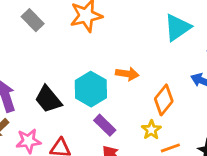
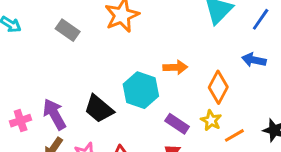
purple rectangle: (105, 125) -> (177, 124), moved

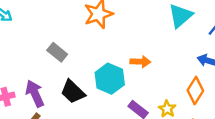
gray rectangle: (68, 30) -> (57, 52), moved
orange diamond: (218, 87) -> (195, 91), moved

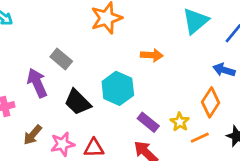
orange arrow: (140, 62) -> (152, 55), moved
purple arrow: (35, 93) -> (37, 83), moved

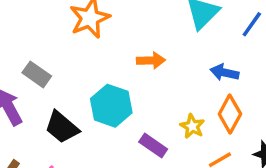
blue arrow: (224, 70) -> (225, 73), moved
yellow star: (180, 122) -> (192, 126), moved

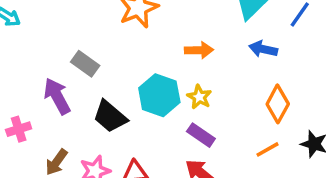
blue arrow: (225, 73) -> (263, 49), moved
yellow star: (192, 126) -> (199, 97), moved

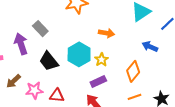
blue arrow: (263, 49) -> (150, 47), moved
orange diamond: (278, 104) -> (133, 71), moved
purple rectangle: (201, 135) -> (98, 81), turned -70

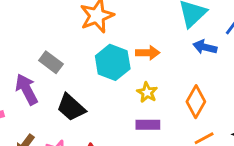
blue arrow: (150, 47) -> (205, 47), moved
cyan hexagon: (79, 54) -> (113, 62), moved
purple rectangle: (98, 81) -> (148, 125), turned 35

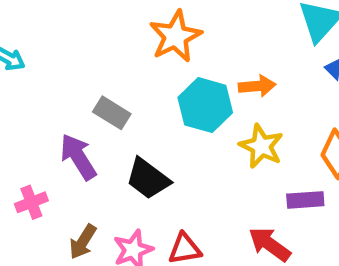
yellow star: (147, 92) -> (261, 146), size x1.4
purple rectangle: (148, 125) -> (305, 200), moved

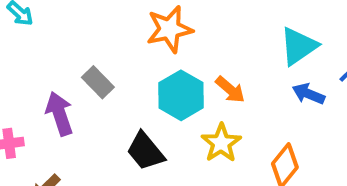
orange arrow: (257, 86) -> (230, 90), turned 32
black trapezoid: (148, 179) -> (145, 151), moved

